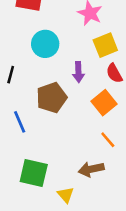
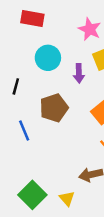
purple arrow: (78, 72) -> (79, 73), moved
green square: (34, 173) -> (32, 195), moved, turned 32

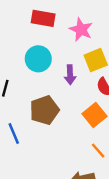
red rectangle: (32, 19) -> (43, 18), moved

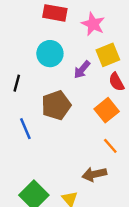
purple arrow: (70, 75) -> (82, 70), turned 42

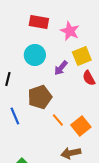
orange square: (107, 110) -> (81, 126), moved
orange line: (110, 146) -> (58, 120), moved

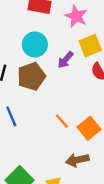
brown pentagon: (40, 97) -> (31, 76), moved

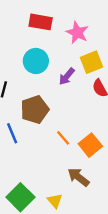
brown pentagon: (31, 76) -> (35, 110), moved
brown arrow: (77, 160) -> (78, 177), turned 50

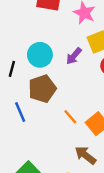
cyan circle: (36, 61) -> (40, 55), moved

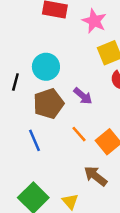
purple arrow: (74, 56) -> (83, 96), moved, turned -90
blue line: (20, 112) -> (35, 140), moved

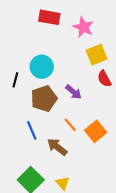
brown arrow: (96, 176) -> (57, 147), moved

